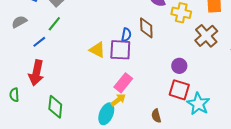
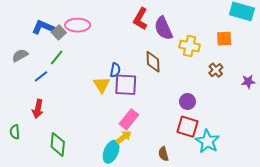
blue semicircle: (126, 35) -> (115, 70), moved
brown cross: (206, 36) -> (216, 70), size x0.6
yellow triangle: (97, 50) -> (102, 85), turned 30
red arrow: (36, 73) -> (38, 109), size x0.7

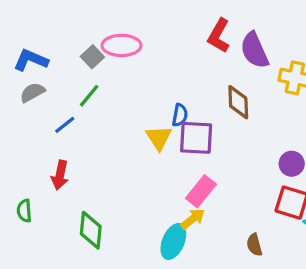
blue L-shape: (43, 27) -> (31, 60), moved

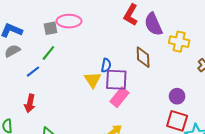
gray square: (92, 57) -> (50, 28), turned 32
pink rectangle: (201, 191) -> (119, 97), moved

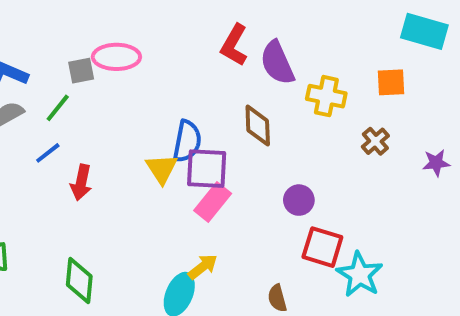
green line: (48, 53) -> (58, 108), moved
blue semicircle: (106, 65) -> (187, 141), size x1.5
purple circle: (177, 96) -> (299, 200), moved
red arrow: (30, 103) -> (81, 182), moved

